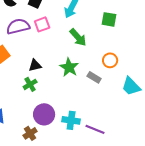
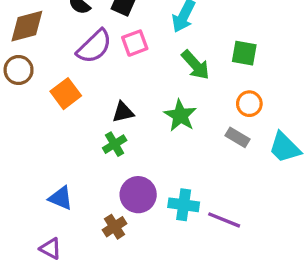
green square: (109, 19) -> (244, 53), moved
purple semicircle: (18, 26) -> (94, 46), turned 150
gray rectangle: (94, 77) -> (238, 137), moved

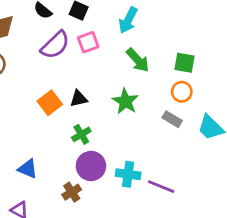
green square: (244, 53) -> (184, 63), moved
orange square: (66, 94) -> (50, 103), moved
green cross: (115, 144) -> (81, 134), moved

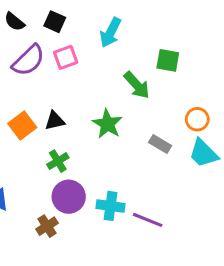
green arrow: (138, 60) -> (137, 85), moved
green square: (184, 63) -> (168, 60), moved
orange circle: (182, 92) -> (197, 119), moved

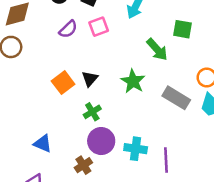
purple semicircle: (28, 60) -> (68, 29), size x0.7
black triangle: (55, 121) -> (90, 79), turned -36
gray rectangle: (160, 144) -> (176, 98), size x1.5
purple line: (148, 220) -> (166, 160), turned 65

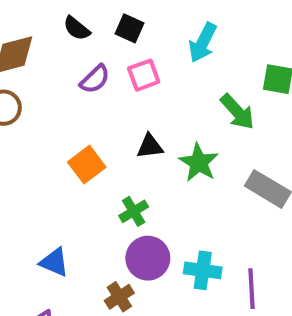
black triangle: (90, 79) -> (150, 146), moved, turned 42

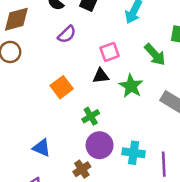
pink square: (144, 75) -> (110, 52), moved

